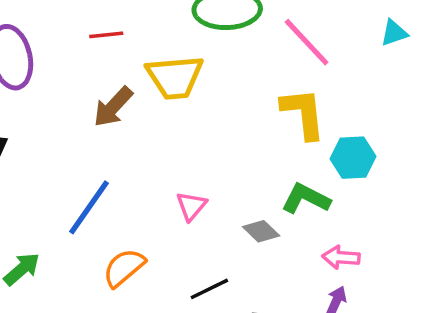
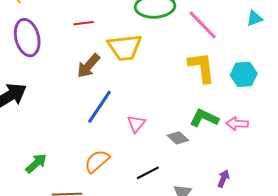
cyan hexagon: (353, 158) -> (244, 74), moved
blue line: (89, 207) -> (100, 107), moved
pink arrow: (341, 257) -> (237, 124), moved

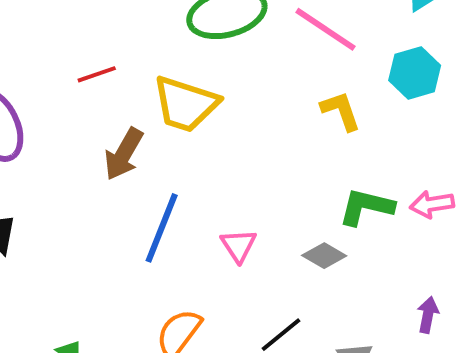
yellow trapezoid: (125, 47) -> (186, 104), turned 36
yellow L-shape: (202, 67) -> (341, 111), size x0.7
cyan hexagon: (244, 74) -> (415, 73), moved

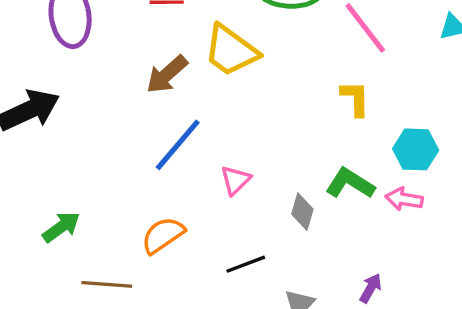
cyan hexagon: (415, 73) -> (416, 149), moved
gray diamond: (324, 256) -> (302, 212), turned 57

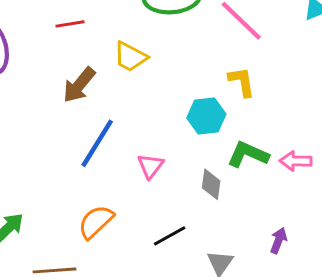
yellow trapezoid: (231, 51) -> (130, 57), size x0.7
cyan hexagon: (416, 149) -> (206, 116), moved

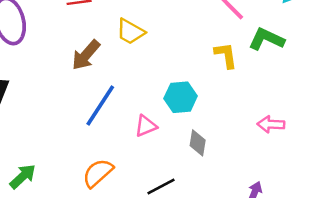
cyan hexagon: (206, 116) -> (181, 97), moved
green L-shape: (248, 154) -> (266, 39), moved
pink triangle: (150, 166) -> (146, 126), turned 30

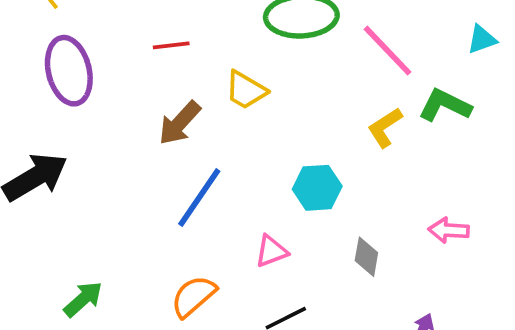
yellow L-shape: (226, 55) -> (385, 127), turned -116
pink triangle: (146, 126) -> (271, 251), moved
gray diamond: (198, 143) -> (366, 257), moved

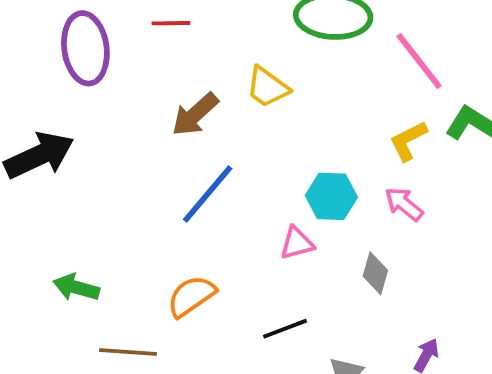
red line: (171, 45) -> (171, 23), moved
pink arrow: (449, 230) -> (404, 204), moved, turned 30
pink triangle: (271, 251) -> (297, 243), moved
green arrow: (83, 299) -> (76, 287), turned -129

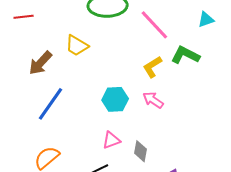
pink triangle: (297, 243) -> (111, 140), moved
gray diamond: (375, 273) -> (140, 151), moved

